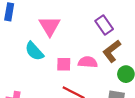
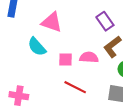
pink triangle: (50, 26) -> (52, 22), turned -40

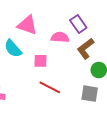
pink semicircle: (89, 57) -> (60, 37), moved

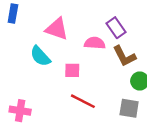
brown L-shape: (85, 49) -> (124, 56), turned -80

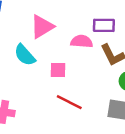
purple rectangle: (116, 28) -> (104, 25), turned -54
pink triangle: (57, 29) -> (42, 27), turned -50

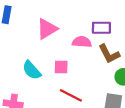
cyan semicircle: (25, 55) -> (32, 70), moved

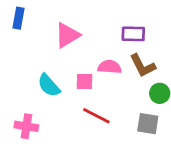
pink semicircle: (82, 42) -> (110, 67), moved

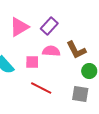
purple rectangle: (133, 34) -> (49, 26), moved, turned -48

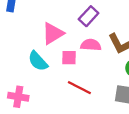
pink triangle: (19, 27) -> (53, 33), moved

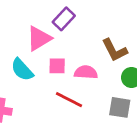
purple rectangle: (89, 16) -> (64, 19), moved
pink semicircle: (91, 45) -> (86, 72), moved

